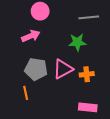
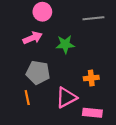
green star: (77, 42) -> (65, 44), moved
pink triangle: (63, 69) -> (66, 98), moved

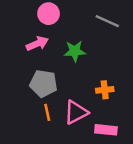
gray line: (93, 18) -> (107, 21), turned 30
orange line: (27, 98) -> (47, 112), moved

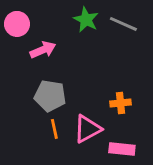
pink circle: (49, 14) -> (17, 24), moved
green star: (75, 51) -> (86, 20), moved, turned 30

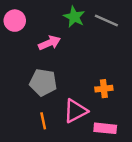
pink arrow: (43, 50) -> (49, 43), moved
orange line: (54, 129) -> (43, 121), moved

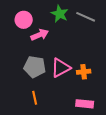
pink circle: (15, 21) -> (24, 20), moved
pink triangle: (75, 111) -> (61, 68), moved

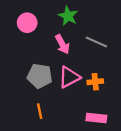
gray line: (86, 17) -> (96, 42), moved
pink arrow: (40, 35) -> (62, 44), moved, turned 84

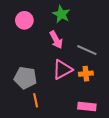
gray line: (96, 42) -> (87, 50), moved
gray pentagon: (40, 76) -> (25, 78), moved

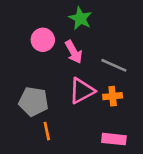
pink circle: (24, 20) -> (43, 40), moved

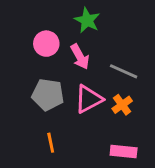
orange cross: (113, 96) -> (122, 105), turned -30
gray pentagon: (33, 102) -> (48, 95), moved

